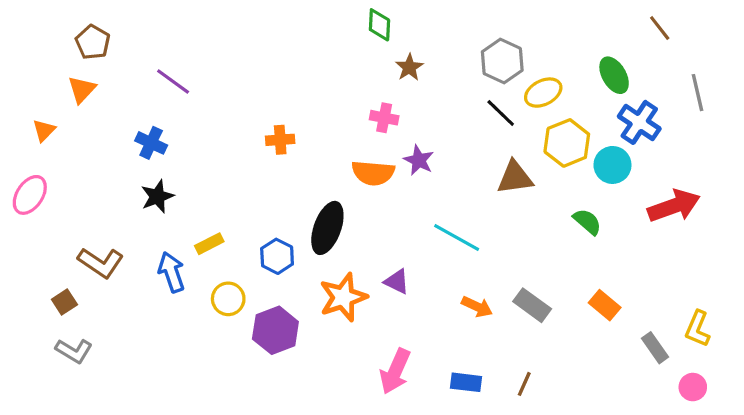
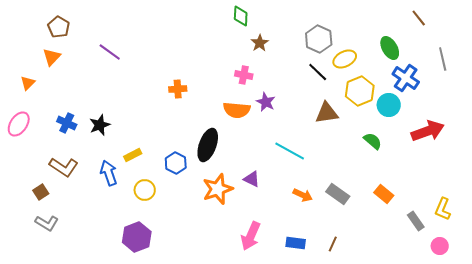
blue cross: (151, 143) -> (67, 123), moved
purple hexagon: (275, 330) -> (137, 237), moved

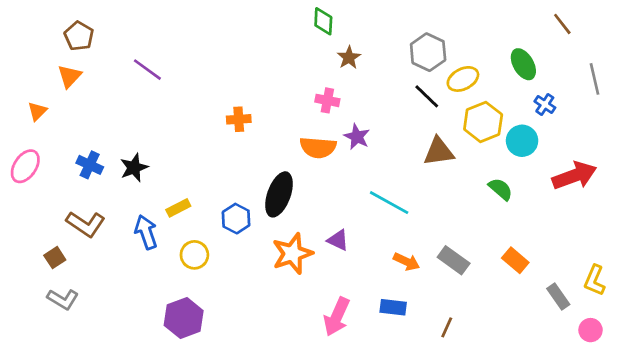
blue cross: (406, 78) -> (545, 104), size x0.6
blue rectangle: (296, 243) -> (393, 307), moved

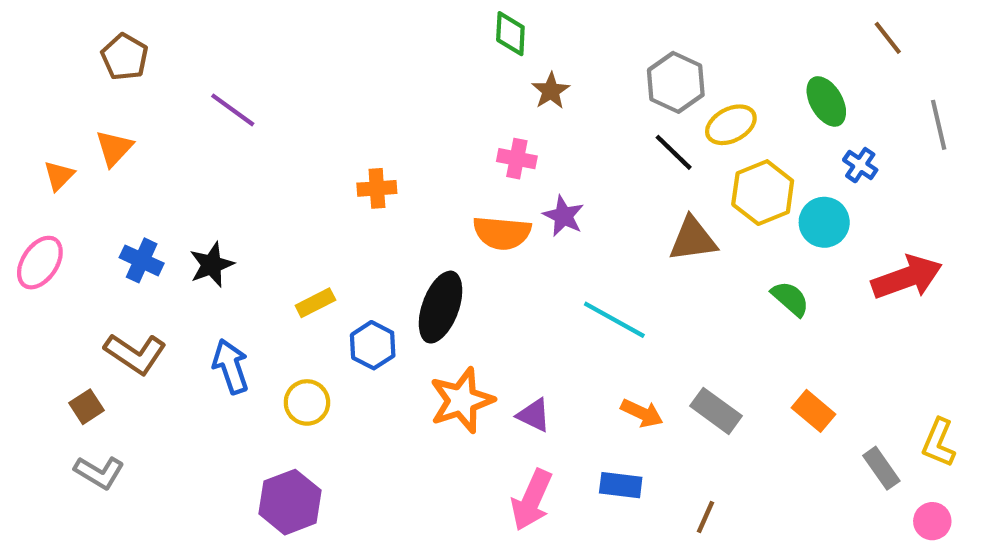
orange triangle: (70, 76) -> (114, 148), moved
yellow rectangle: (178, 208) -> (315, 303), moved
purple triangle: (338, 240) -> (534, 415), moved

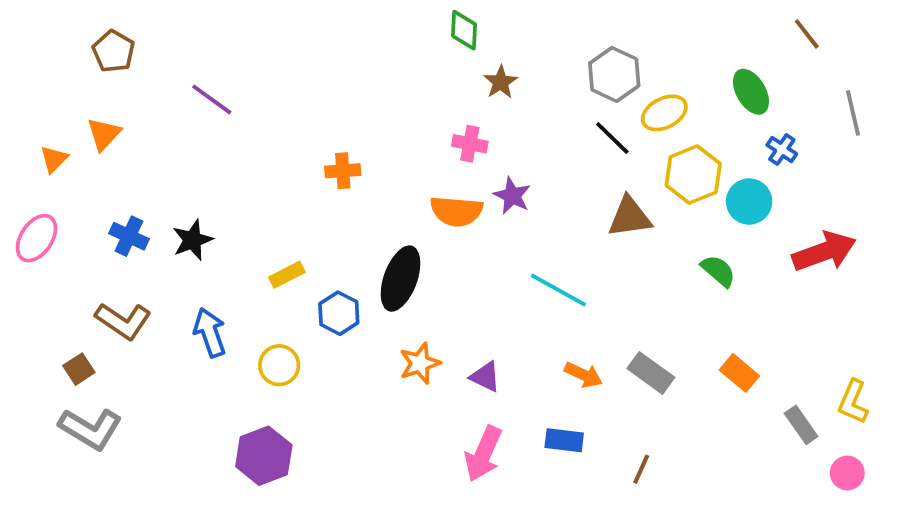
orange star: (462, 400) -> (420, 363), size x0.7
gray L-shape: (99, 472) -> (90, 429), size x1.4

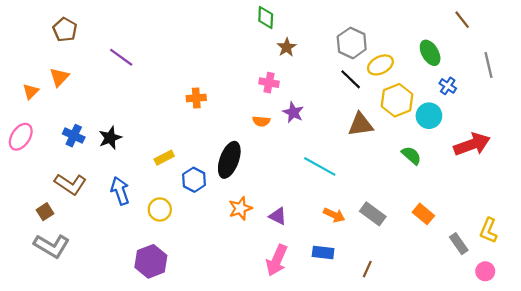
orange semicircle: (456, 211) -> (261, 121), size x0.6

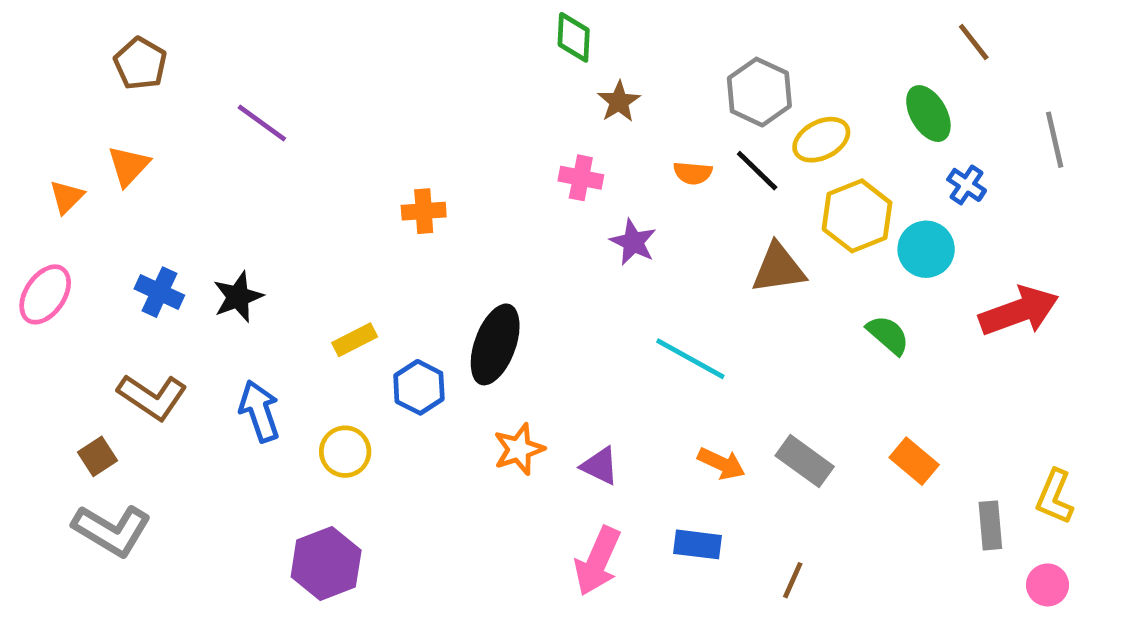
brown line: (462, 20) -> (974, 42), moved
orange semicircle: (261, 121) -> (693, 173), moved
gray rectangle: (459, 244) -> (990, 525), turned 30

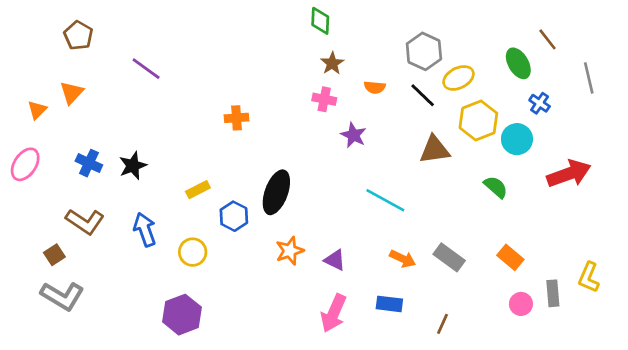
brown line: (974, 42) -> (548, 39), moved
brown star: (619, 102) -> (332, 63), moved
orange semicircle: (693, 173) -> (375, 87), moved
pink circle: (1047, 585) -> (521, 304), moved

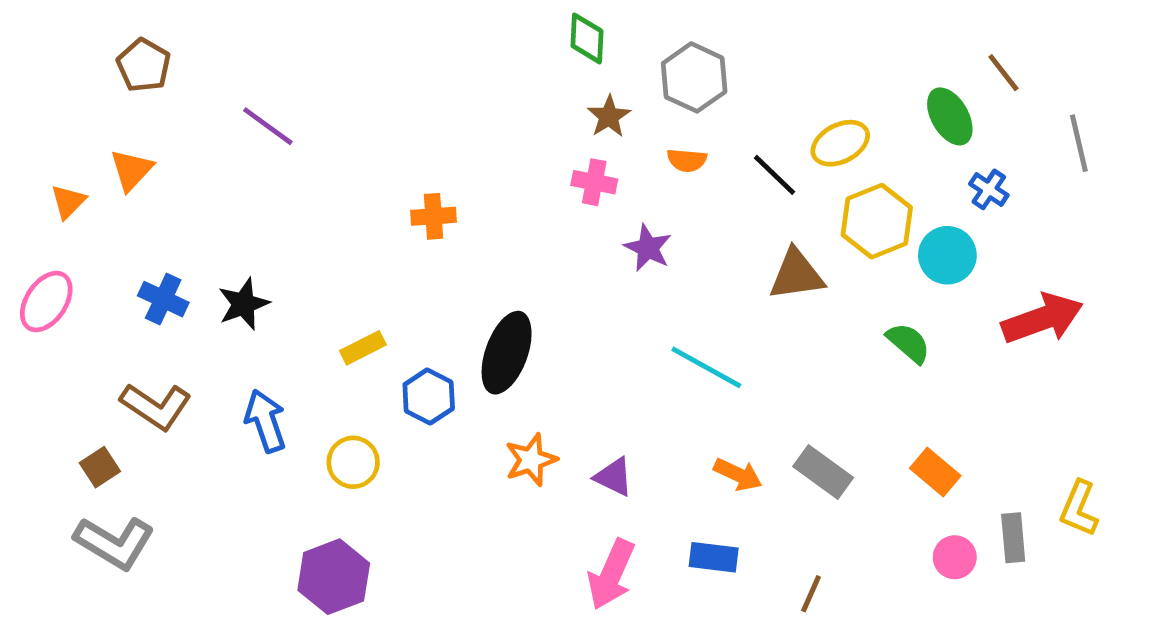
gray hexagon: (424, 51) -> (694, 77), moved

